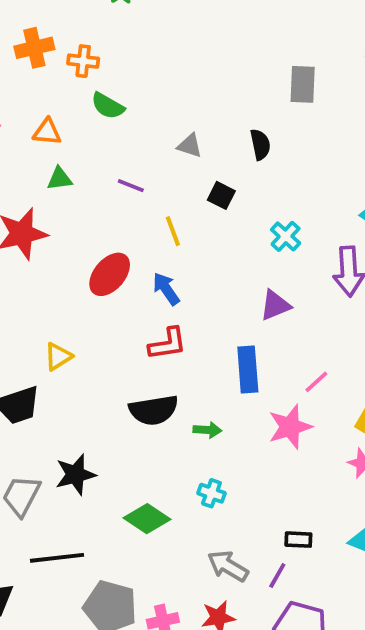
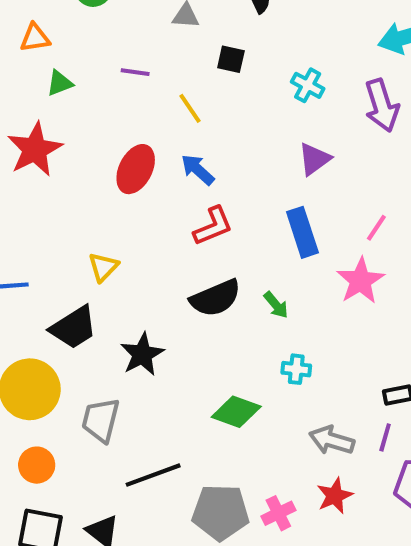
green arrow: (207, 430) -> (276, 305), turned 60
black star: (75, 475) -> (142, 354), moved

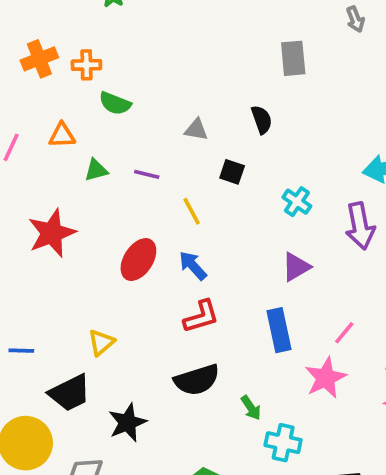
green triangle: (60, 83) -> (96, 170), moved
green arrow: (276, 305) -> (251, 408), moved
cyan cross: (296, 369) -> (283, 443), moved, size x1.4

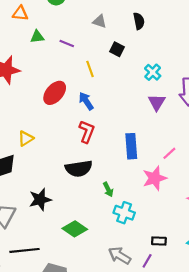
purple triangle: (296, 267) -> (157, 102), moved, turned -36
red L-shape: (201, 317) -> (87, 132), turned -60
black star: (127, 423) -> (40, 200), moved

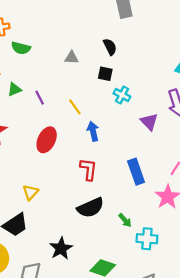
purple line: (67, 44) -> (40, 98), moved, turned 56
black square: (117, 49) -> (105, 74), moved
cyan cross: (153, 72) -> (122, 95), moved
blue arrow: (86, 101) -> (93, 131), moved, turned 36

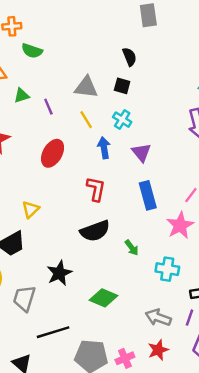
gray triangle: (72, 58) -> (86, 87), moved, size x1.5
cyan cross: (122, 95) -> (122, 120), moved
purple triangle: (149, 122) -> (141, 152), moved
cyan cross: (147, 239) -> (167, 269), moved

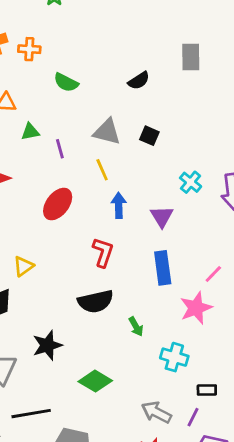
green semicircle: (32, 51) -> (66, 82), moved
black semicircle: (129, 57) -> (139, 81), moved, turned 72
cyan cross: (122, 120) -> (191, 182), moved

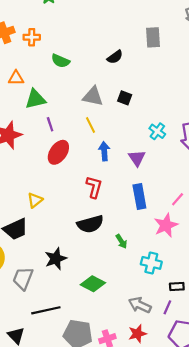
green triangle: (30, 132) -> (35, 99), size x1.5
purple line: (60, 149) -> (50, 124), moved

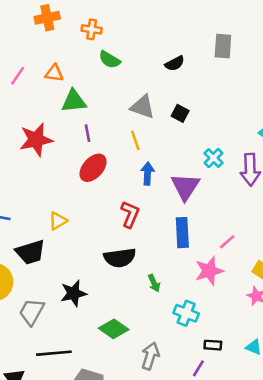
orange cross: (32, 37) -> (92, 29), moved
purple triangle: (137, 158) -> (185, 187), size x1.4
gray arrow: (140, 305) -> (150, 356), moved, turned 75

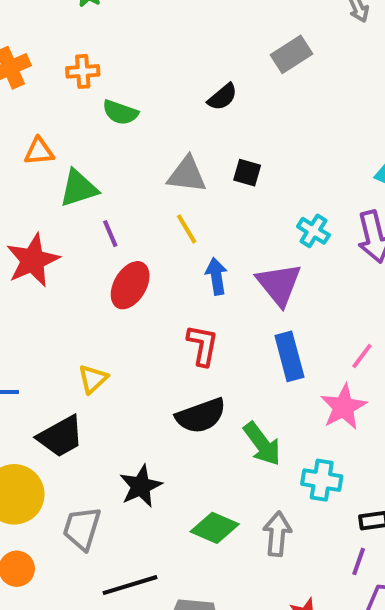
gray rectangle: (223, 46) -> (292, 54), turned 65
green arrow: (154, 283) -> (262, 444), size x1.6
gray arrow: (150, 356) -> (277, 534), moved

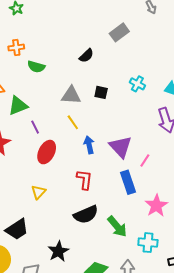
cyan cross: (313, 231) -> (137, 84), moved
pink line: (362, 356) -> (145, 160), moved
yellow triangle: (93, 379) -> (38, 192), moved

